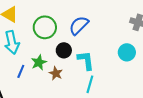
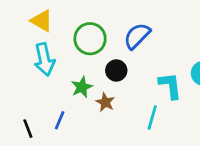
cyan L-shape: (86, 60) -> (170, 86), moved
blue line: (21, 71) -> (60, 120), moved

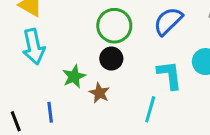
blue semicircle: (137, 36) -> (168, 21), moved
green circle: (90, 39) -> (114, 26), moved
blue line: (60, 120) -> (50, 112), turned -30

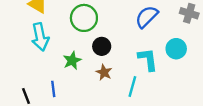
green circle: (114, 26) -> (84, 18), moved
brown star: (99, 93) -> (104, 72), moved

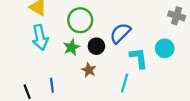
blue semicircle: (147, 17) -> (120, 33), moved
green star: (72, 61) -> (71, 47), moved
brown star: (104, 72) -> (89, 70), moved

